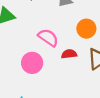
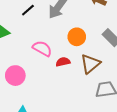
pink circle: (32, 63) -> (15, 76), moved

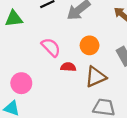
pink circle: (15, 76) -> (21, 83), moved

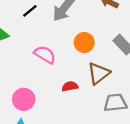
red semicircle: (68, 67) -> (70, 86), moved

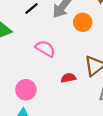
orange circle: (84, 42) -> (83, 22), moved

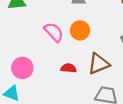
orange circle: (83, 22) -> (80, 30), moved

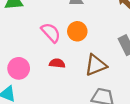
red semicircle: (69, 68) -> (57, 63), moved

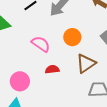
orange circle: (77, 31) -> (72, 37), moved

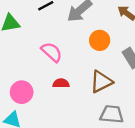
orange circle: (72, 37) -> (100, 40), moved

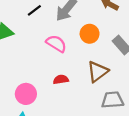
pink semicircle: (52, 52) -> (56, 44), moved

